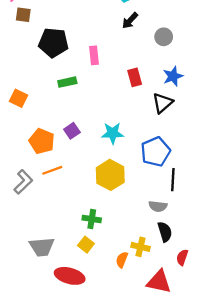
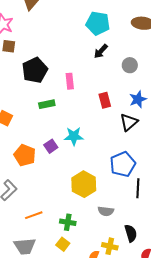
black pentagon: (53, 43) -> (35, 70), turned -30
cyan star: (113, 133) -> (74, 136), moved
orange line: (52, 170) -> (34, 215), moved
gray semicircle: (158, 206) -> (106, 211), moved

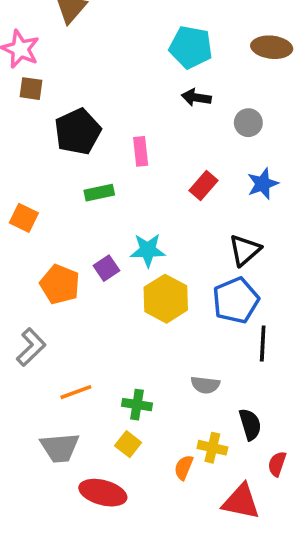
black arrow: (101, 51) -> (196, 98), turned 56
red rectangle: (105, 100) -> (203, 186), turned 56
black triangle: (129, 122) -> (245, 250), moved
yellow hexagon: (84, 184) -> (166, 299), moved

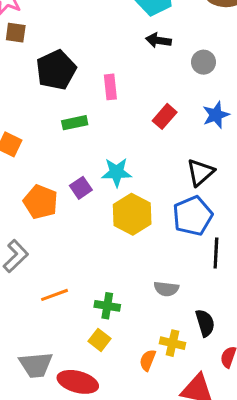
gray trapezoid: (60, 448) -> (36, 365), moved

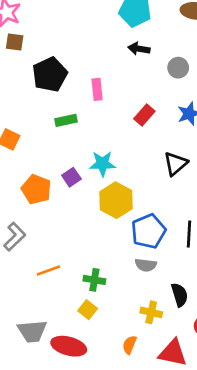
blue pentagon: (193, 216) -> (148, 231), moved
orange semicircle: (148, 360) -> (130, 345), moved

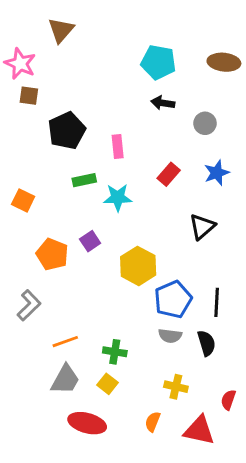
cyan star: (102, 164) -> (118, 198), moved
black semicircle: (180, 295) -> (206, 343), moved
gray trapezoid: (32, 331) -> (65, 379), moved, turned -56

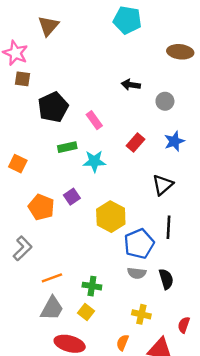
cyan pentagon: (158, 62) -> (127, 20), moved
pink rectangle: (118, 147) -> (94, 120), turned -30
black line: (217, 302) -> (168, 227), moved

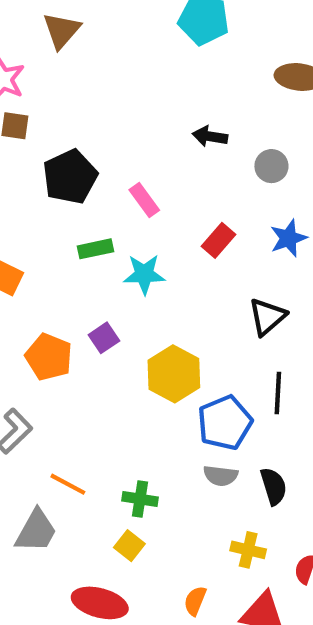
orange line: (52, 278) -> (68, 484), turned 48
gray trapezoid: (52, 308) -> (36, 531), moved
yellow cross: (141, 314) -> (248, 550), moved

